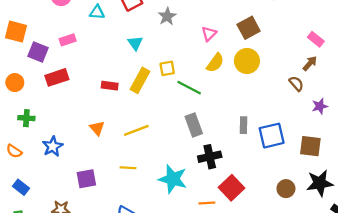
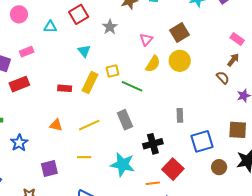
gray rectangle: (194, 125) -> (125, 120), moved
orange triangle: (97, 128) -> (56, 125), turned -32
blue square: (272, 136) -> (202, 141), moved

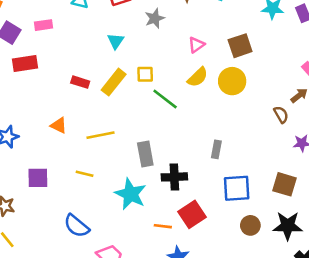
gray rectangle: (125, 120) -> (145, 154), moved

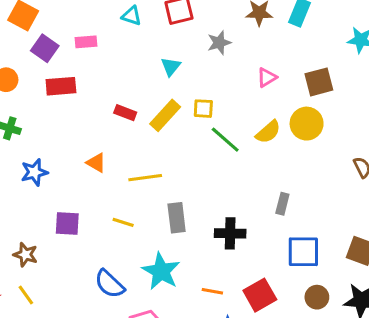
yellow semicircle: (198, 77) -> (268, 132), moved
gray rectangle: (145, 154) -> (177, 218), moved
cyan star: (131, 194) -> (161, 271), moved
red square: (192, 214) -> (260, 295), moved

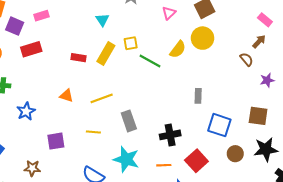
black cross: (230, 233) -> (170, 135), moved
blue square: (303, 252) -> (219, 125), turned 30

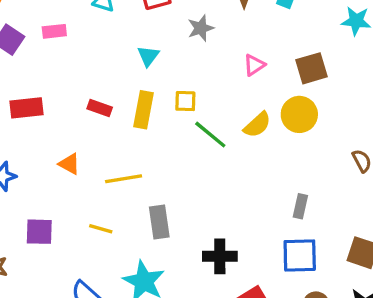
red rectangle: (31, 49) -> (27, 108), moved
yellow rectangle: (106, 54) -> (144, 110), turned -30
gray rectangle: (198, 96) -> (300, 206), moved
blue square: (219, 125) -> (300, 255), turned -30

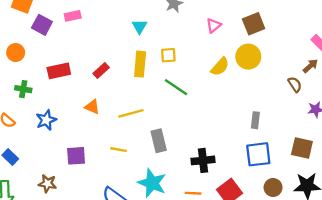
red rectangle: (100, 108) -> (101, 70), moved, turned -56
green line: (210, 135) -> (176, 87), moved

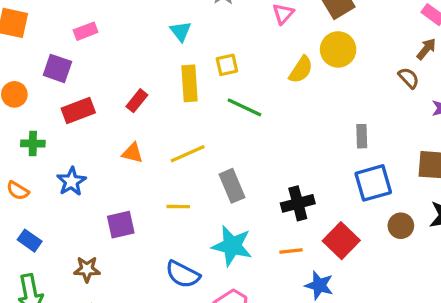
purple square: (42, 25) -> (57, 68), moved

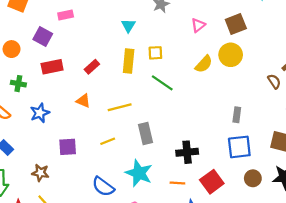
yellow line: (178, 207) -> (108, 141), turned -32

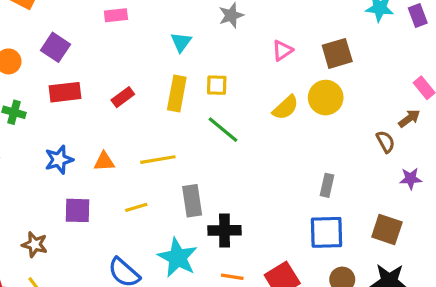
pink rectangle: (66, 15) -> (116, 15), moved
orange triangle: (83, 101) -> (104, 162), moved, turned -32
blue star: (40, 113) -> (59, 160), moved
black cross: (187, 152) -> (225, 230), moved

